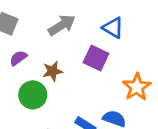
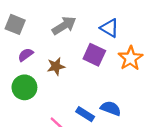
orange star: (137, 87) -> (130, 58), moved
green circle: (33, 95) -> (24, 87), moved

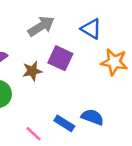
purple square: (94, 55) -> (60, 58), moved
orange star: (130, 58) -> (114, 62), turned -30

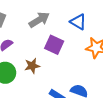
brown star: (32, 71) -> (32, 66), moved

